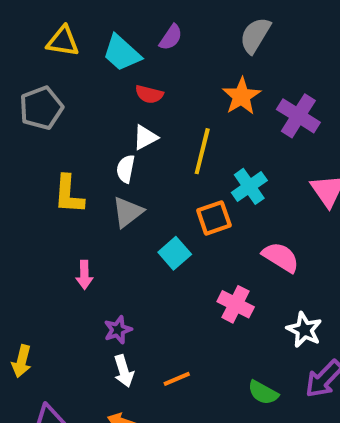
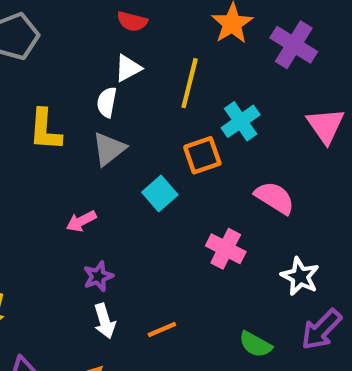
pink arrow: (84, 275) -> (81, 221), moved, turned 64

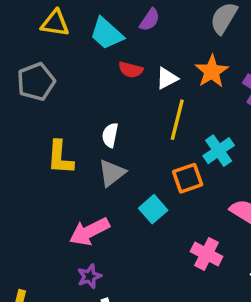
white triangle: (128, 68) -> (167, 78), moved
pink arrow: (81, 221) -> (89, 232), size x1.6
purple star: (98, 276) -> (89, 276), moved

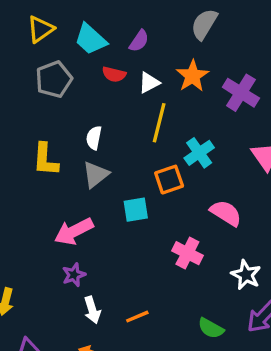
purple semicircle: (150, 20) -> (139, 41), moved
yellow triangle: (55, 23) -> (40, 29), turned -44
gray pentagon: (36, 82) -> (54, 79), moved
cyan square: (153, 209) -> (136, 210), turned 32

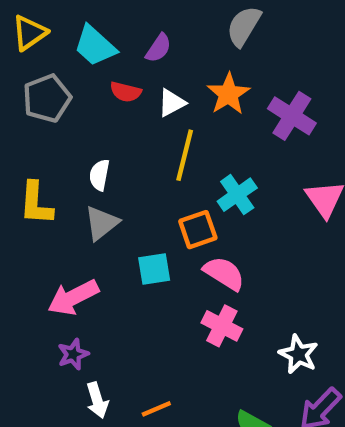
pink semicircle: (226, 213) -> (224, 273), moved

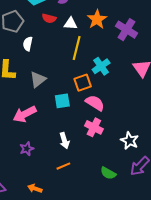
white triangle: (172, 103) -> (70, 23), turned 32
white semicircle: (99, 175) -> (28, 44), moved
purple star: (73, 354) -> (27, 149), moved
white arrow: (97, 400) -> (64, 141), moved

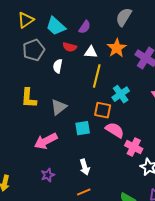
white semicircle: (28, 44) -> (58, 66), moved
orange square: (83, 83) -> (103, 110), turned 30
pink cross: (94, 127) -> (134, 147), moved

